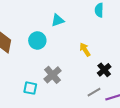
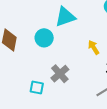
cyan triangle: (58, 20) -> (65, 17), size x1.5

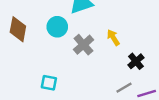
gray cross: (60, 74) -> (83, 45), moved

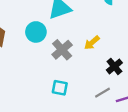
yellow arrow: (113, 37) -> (92, 43), turned -98
cyan square: (49, 83) -> (60, 88), moved

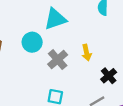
yellow arrow: (92, 43) -> (87, 53), turned -63

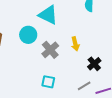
cyan triangle: (55, 19) -> (48, 15), turned 45

